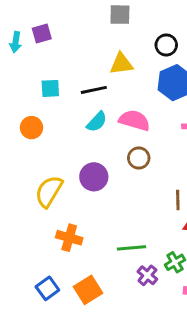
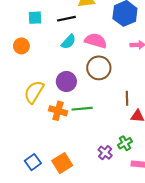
brown circle: (139, 158) -> (99, 68), size x1.5
orange cross: (69, 238) -> (58, 111), moved
green line: (131, 248) -> (82, 109), moved

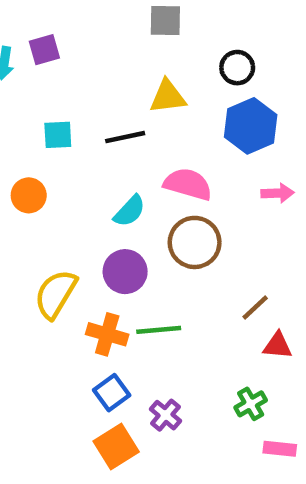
cyan semicircle: (68, 42) -> (130, 211), moved
brown line: (127, 98) -> (255, 307), turned 48
purple cross: (105, 153) -> (165, 415), moved
blue square: (33, 162) -> (112, 393), moved

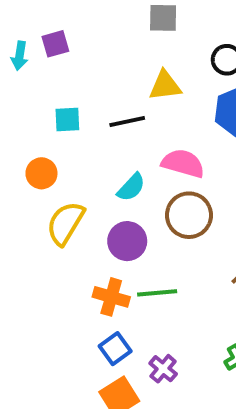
yellow semicircle: (56, 294) -> (65, 223), moved

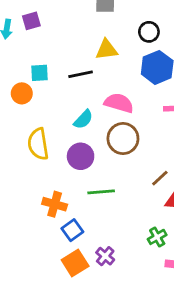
orange circle: (41, 173) -> (22, 93), moved
yellow semicircle: (65, 223) -> (38, 144), turned -40
orange cross: (111, 297) -> (55, 204), moved
purple cross: (163, 369) -> (105, 256), moved

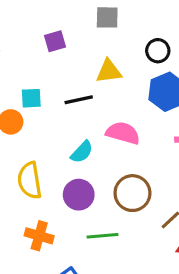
purple square: (31, 21) -> (55, 41), moved
brown circle: (123, 139) -> (132, 193), moved
orange cross: (55, 204) -> (39, 236), moved

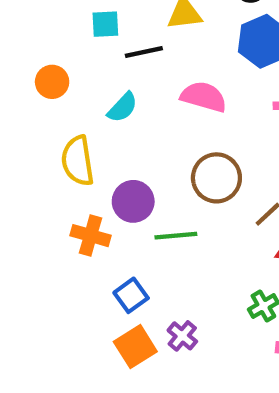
cyan square: (31, 98) -> (105, 24), moved
cyan semicircle: (82, 152) -> (123, 107), moved
purple circle: (79, 195) -> (133, 201), moved

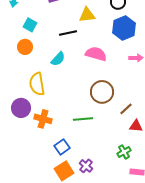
cyan square: (105, 24) -> (30, 25), moved, turned 32
purple circle: (133, 201) -> (21, 108), moved

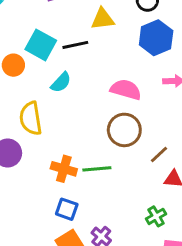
cyan square: (30, 25) -> (41, 45), moved, size x1.5
pink semicircle: (96, 54) -> (126, 90), moved
orange cross: (43, 119) -> (64, 169), moved
blue square: (62, 147) -> (67, 209), turned -35

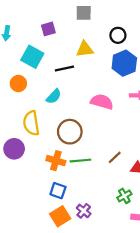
cyan square: (41, 45) -> (32, 57), moved
brown circle: (124, 130) -> (70, 132), moved
brown line: (159, 154) -> (115, 157), moved

